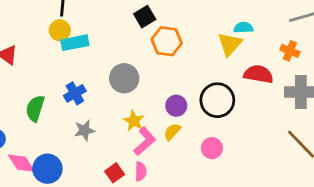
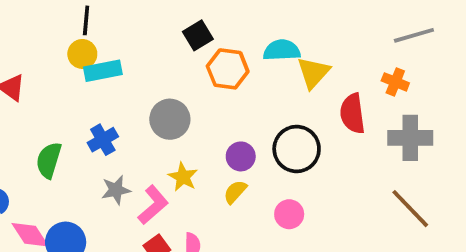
cyan semicircle: (243, 28) -> (282, 50), moved, size x1.4
red semicircle: (258, 74) -> (352, 114), turned -108
pink L-shape: (145, 141) -> (153, 205), moved

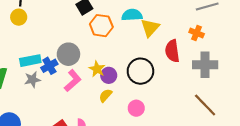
cyan rectangle: (103, 71) -> (30, 61), moved
blue cross: (103, 140) -> (49, 66), moved
yellow star: (183, 177) -> (97, 69), moved
gray star: (116, 190) -> (32, 80), moved
pink L-shape: (153, 205) -> (73, 81), moved

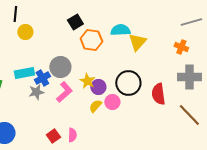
yellow circle: (19, 17) -> (25, 32), moved
red semicircle: (172, 51) -> (158, 94), moved
gray star: (32, 80) -> (36, 92), moved
pink circle: (136, 108) -> (112, 102), moved

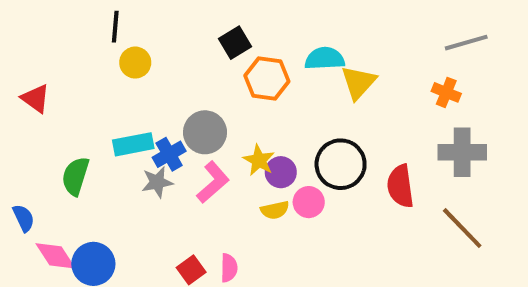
yellow semicircle: (95, 106) -> (275, 210), turned -144

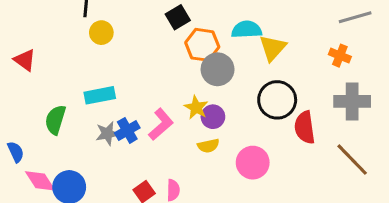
gray circle: (205, 132) -> (218, 69), moved
blue cross: (169, 154) -> (127, 130), moved
black circle: (341, 164) -> (277, 100), moved
gray star: (157, 182) -> (107, 134), moved
pink circle: (309, 202) -> (253, 163), moved, size x1.4

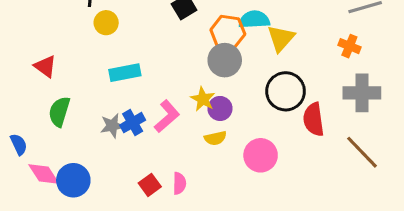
orange hexagon: (202, 45) -> (228, 32), moved
red triangle: (25, 60) -> (45, 66), moved
cyan rectangle: (100, 95) -> (125, 73), moved

